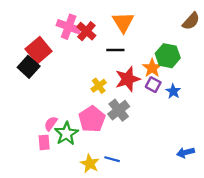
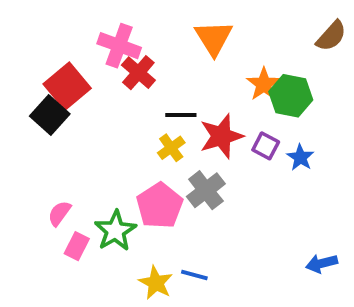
red cross: (86, 31) -> (138, 73), moved
black line: (115, 50) -> (181, 115), moved
orange star: (152, 68) -> (264, 84), moved
pink semicircle: (51, 124) -> (59, 213), moved
pink rectangle: (44, 142) -> (77, 246), turned 32

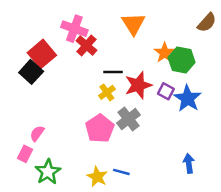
blue star: (300, 157) -> (188, 98), size x1.6
green star: (115, 231) -> (48, 172), moved
pink rectangle: (77, 246) -> (25, 154), moved
blue arrow: (322, 263) -> (189, 163), moved, turned 96

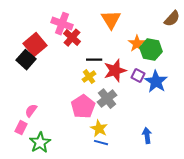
blue arrow: (189, 163) -> (147, 136), moved
yellow star: (97, 177) -> (99, 129), moved

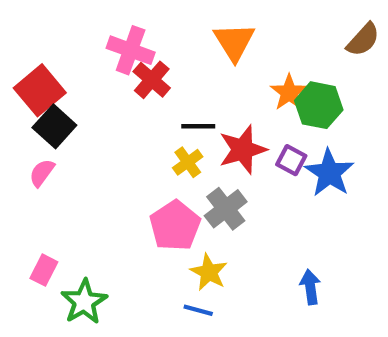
red square: (35, 45) -> (40, 90), moved
pink semicircle: (31, 111) -> (42, 173), moved
blue line: (101, 143) -> (198, 310), moved

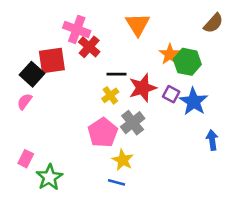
red square: (40, 90) -> (52, 61), moved, turned 32
blue arrow: (310, 287) -> (212, 140), moved

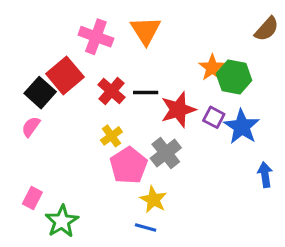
orange triangle: (138, 24) -> (146, 31), moved
red cross: (89, 47) -> (111, 91), moved
red square: (52, 61) -> (65, 75), turned -32
yellow cross: (110, 95) -> (111, 136), moved

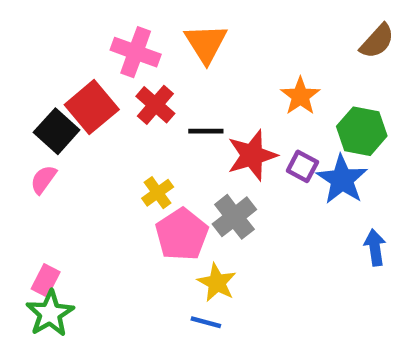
green hexagon: (234, 77) -> (362, 131), moved
red cross: (111, 91) -> (155, 105), moved
green star: (62, 221) -> (50, 313), moved

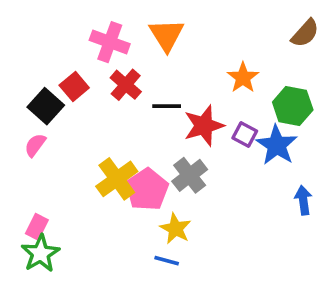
red square: (92, 107) -> (74, 86), size x0.7
yellow cross: (158, 193) -> (117, 179), moved, size x1.6

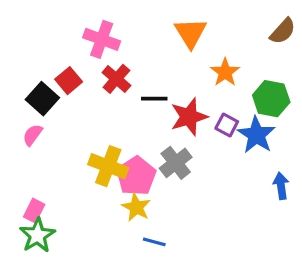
orange triangle: (167, 35) -> (191, 33), moved
yellow cross: (117, 179) -> (108, 166), turned -33
yellow star: (175, 229) -> (136, 207), moved

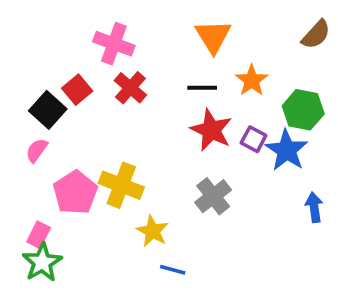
black line: (154, 99) -> (202, 88), moved
red star: (189, 117) -> (211, 130), turned -30
gray cross: (176, 163) -> (213, 196), moved
pink pentagon: (136, 176) -> (75, 193), moved

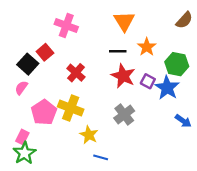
red cross: (130, 88) -> (76, 73), moved
blue arrow: (314, 207) -> (183, 121), turned 133

